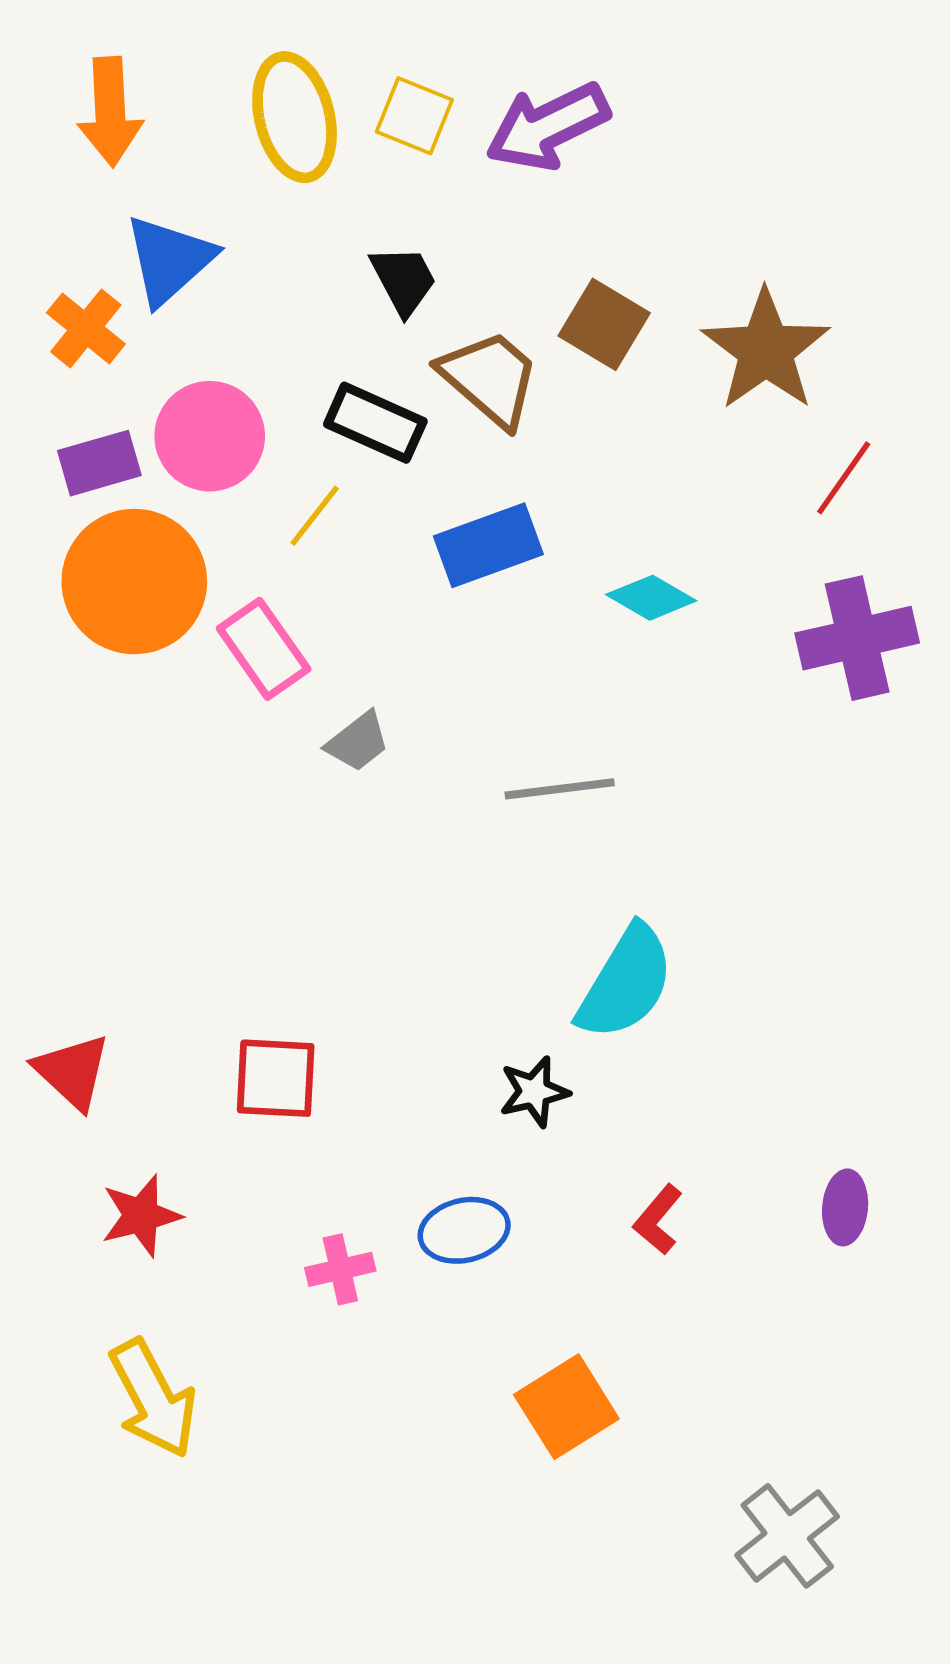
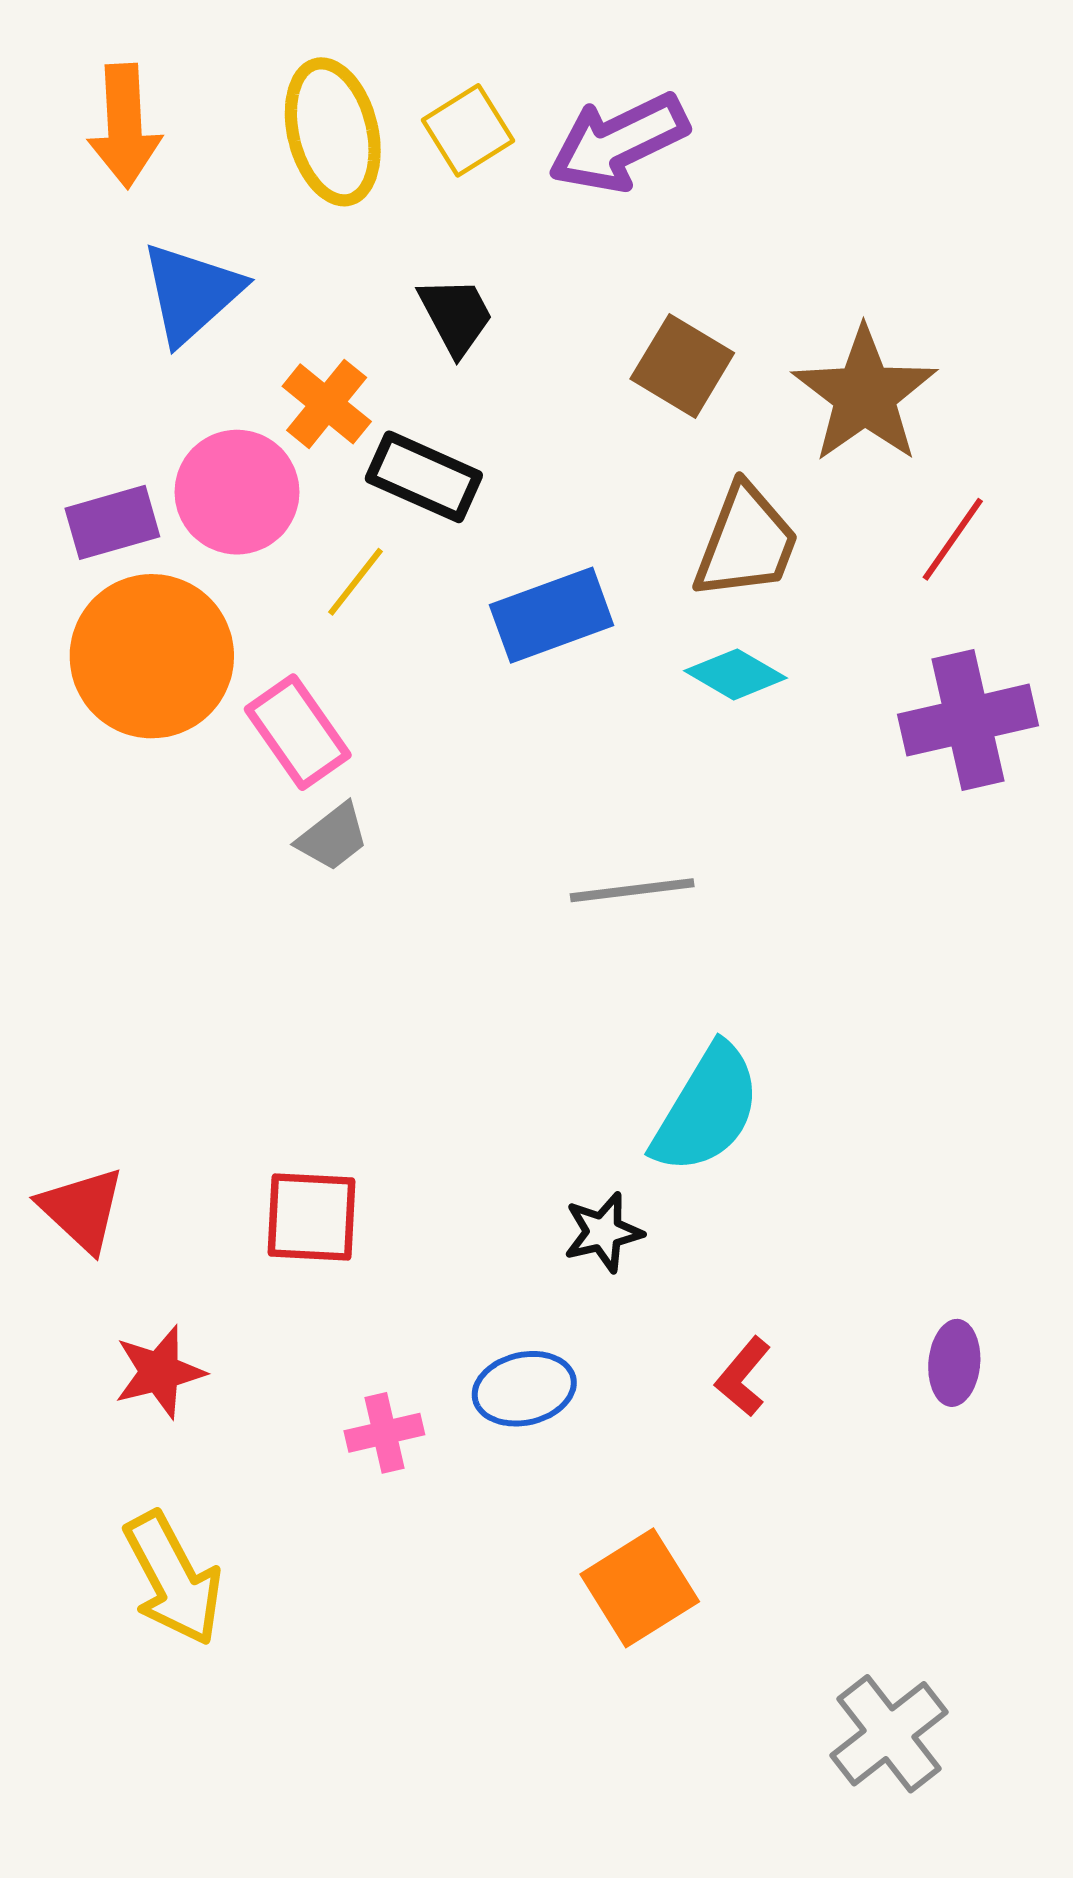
yellow square: (414, 116) -> (468, 130), turned 36
orange cross: (86, 328) -> (327, 404), moved
brown trapezoid: (490, 378) -> (746, 542), moved, turned 70
gray trapezoid: (358, 742) -> (333, 837), moved

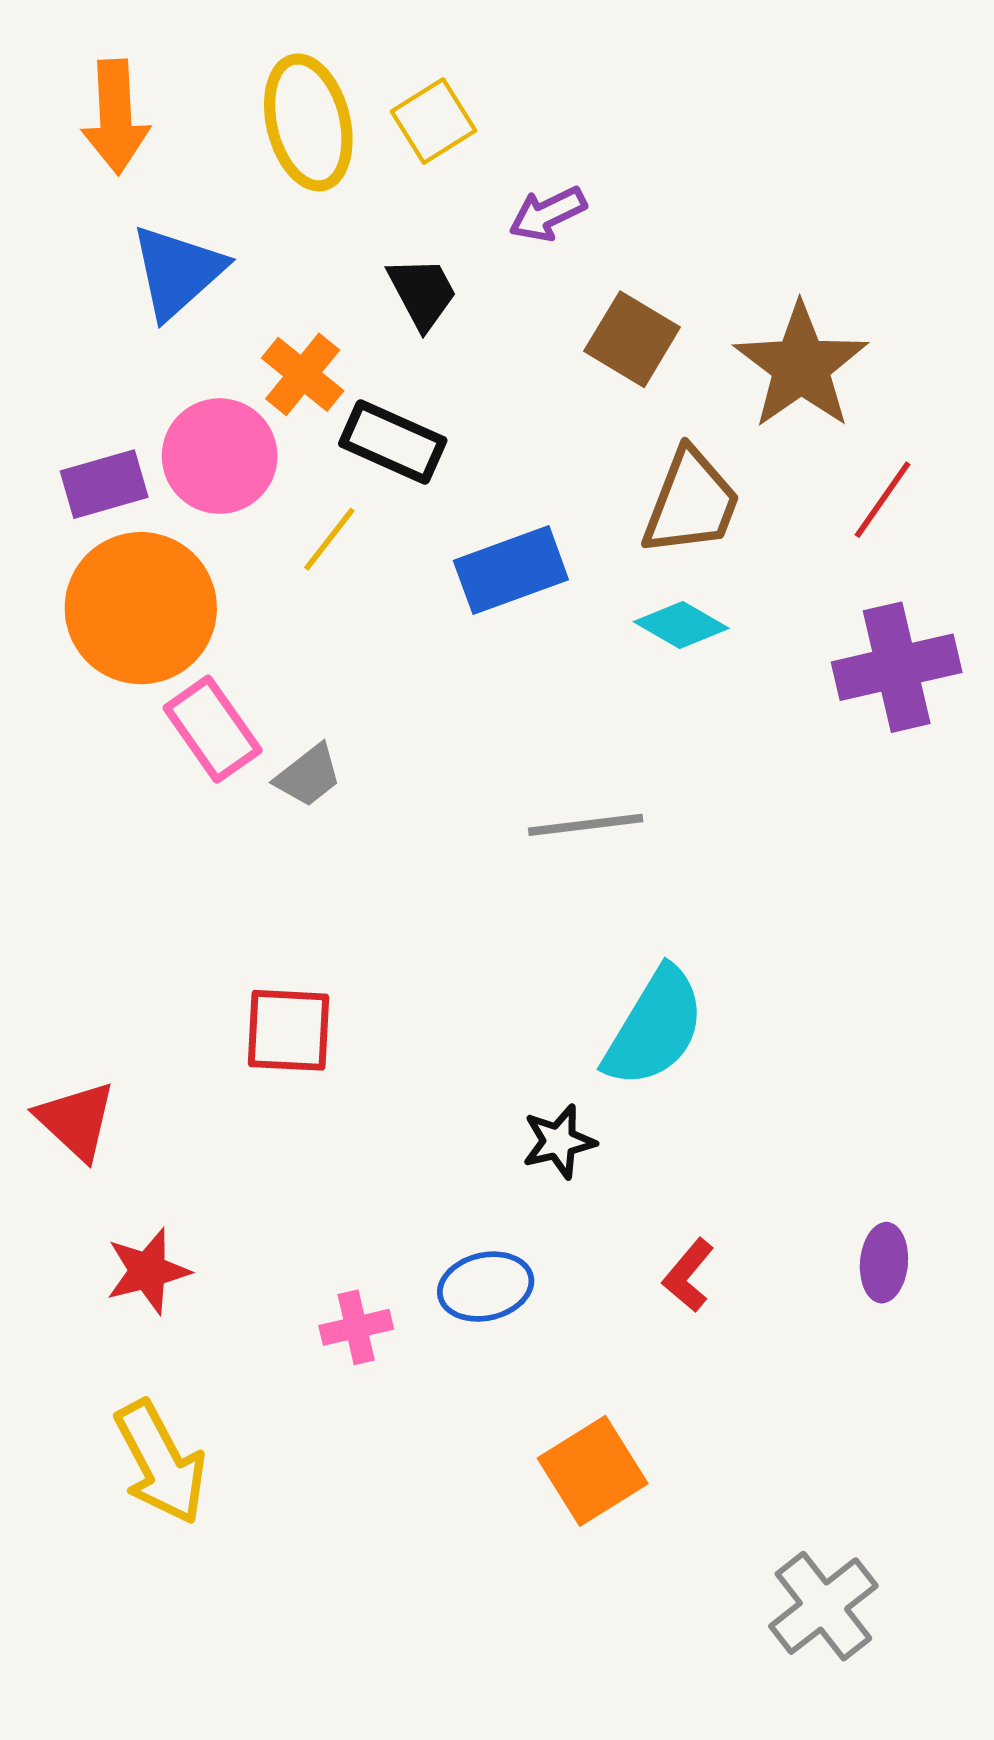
purple arrow: (618, 143) -> (548, 214), moved, size x0.6
pink rectangle: (298, 732) -> (213, 729), moved
red square: (311, 1217) -> (289, 1030), moved

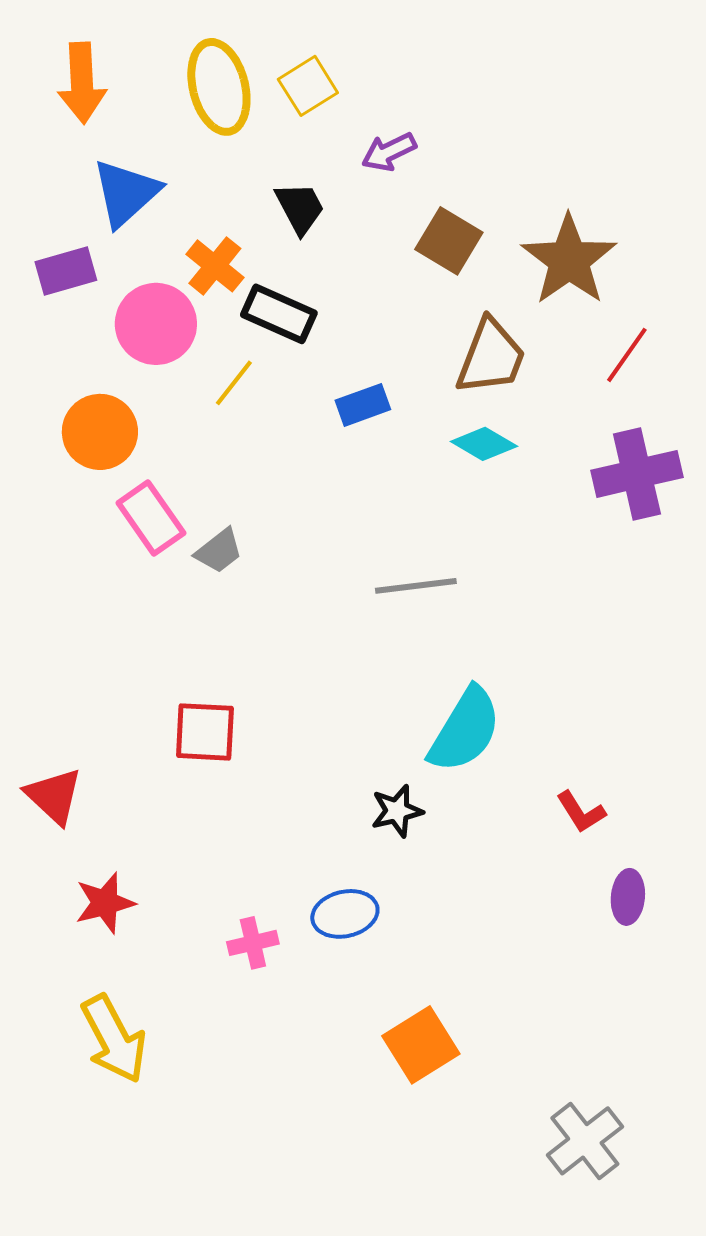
purple rectangle: (104, 484) -> (66, 271), moved
blue rectangle: (511, 570) -> (363, 405), size x0.7
orange circle: (141, 608) -> (100, 432), size x0.7
red L-shape: (688, 1275) -> (581, 812), moved, turned -72

